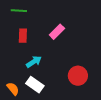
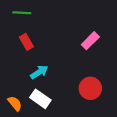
pink rectangle: (57, 32) -> (90, 41), moved
red rectangle: (23, 36) -> (26, 42), turned -32

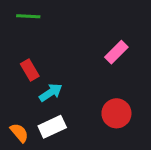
red rectangle: (26, 42) -> (30, 70), moved
white rectangle: (40, 99) -> (52, 127), turned -60

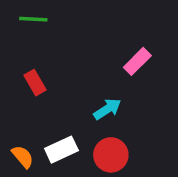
cyan arrow: (51, 92) -> (107, 109), moved
red circle: (116, 113) -> (111, 155), moved

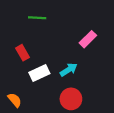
green line: (33, 19) -> (37, 18), moved
white rectangle: (61, 150) -> (39, 73), moved

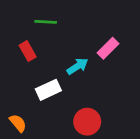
red rectangle: (23, 53) -> (28, 51), moved
cyan arrow: (69, 70) -> (77, 66), moved

